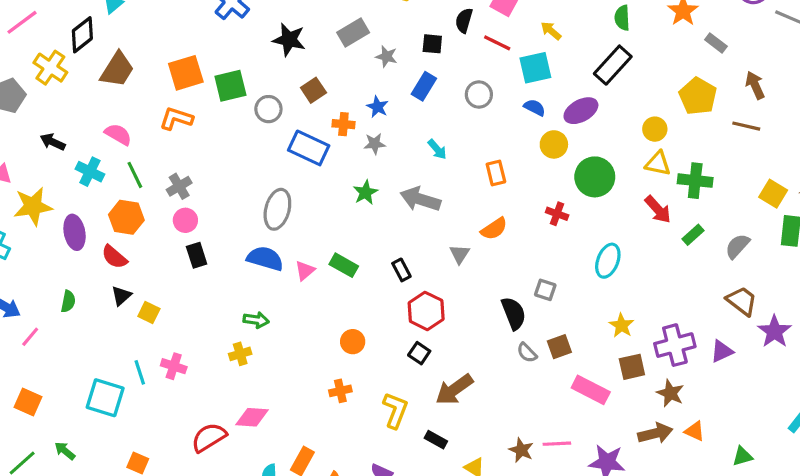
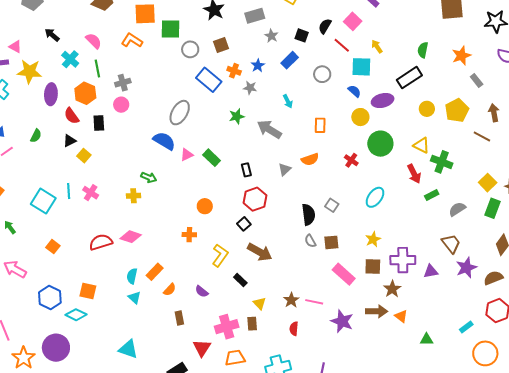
yellow circle: (655, 129) -> (427, 109), moved
black rectangle: (197, 255) -> (99, 123), moved
brown arrow: (454, 390) -> (260, 252), turned -130

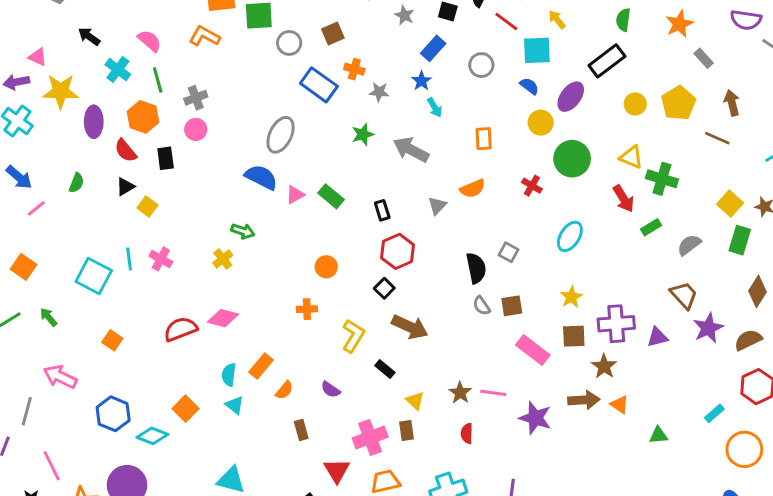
blue star: (258, 65) -> (421, 81), moved
purple ellipse: (383, 101) -> (571, 97), turned -35
yellow cross: (133, 196) -> (223, 259), turned -32
orange square: (88, 291) -> (185, 409), moved, turned 36

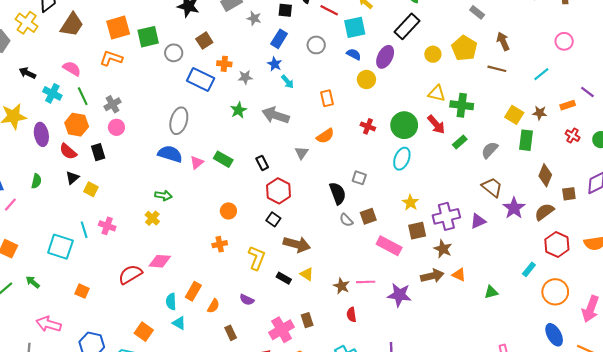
green circle: (572, 159) -> (404, 125), moved
yellow triangle: (415, 401) -> (307, 274), moved

